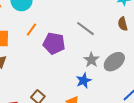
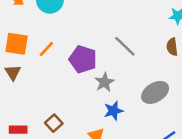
orange line: (31, 30) -> (46, 49), moved
gray star: (91, 60) -> (104, 82), moved

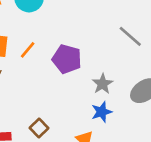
gray line: (125, 46) -> (130, 36), moved
gray star: (104, 82) -> (103, 84), moved

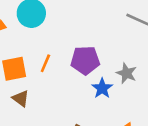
blue star: (102, 112) -> (102, 88), moved

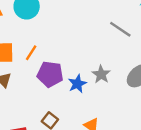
purple pentagon: (85, 60) -> (50, 74), moved

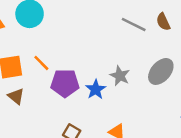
orange line: (31, 53) -> (41, 63), turned -70

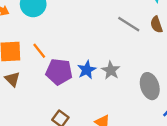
gray ellipse: (161, 71) -> (150, 86), moved, turned -65
blue star: (96, 89) -> (87, 70), moved

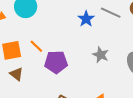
blue star: (87, 70) -> (86, 19), moved

